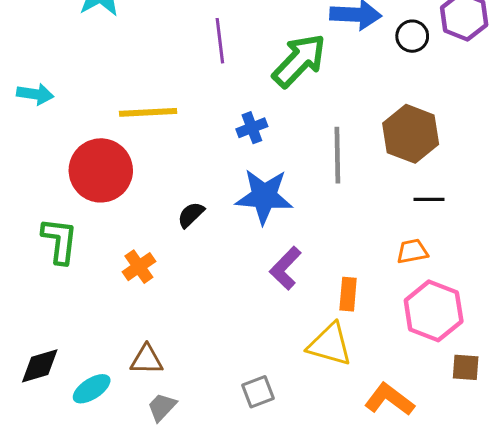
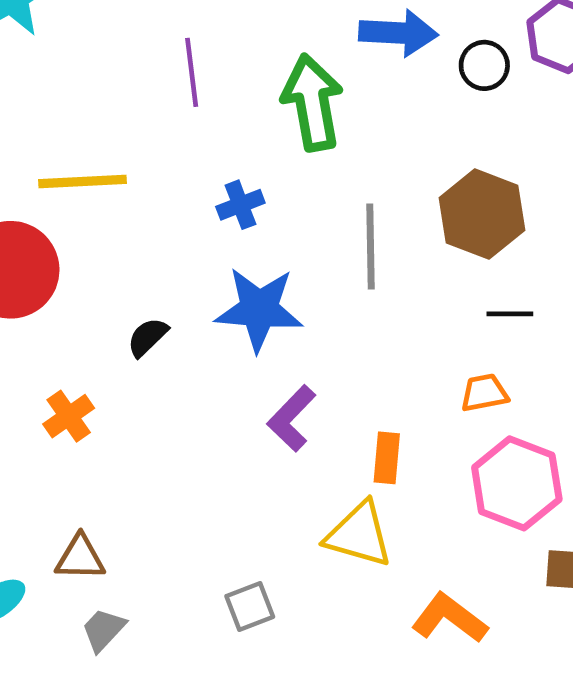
green arrow: (299, 61) -> (312, 103), turned -54

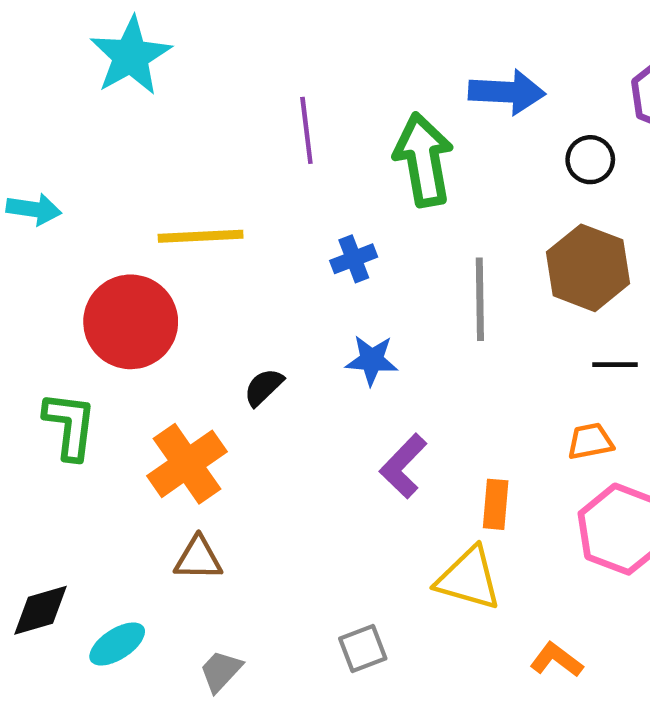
black circle: (484, 65) -> (590, 160), moved
blue star: (259, 309) -> (372, 360), size x0.6
orange cross: (69, 416) -> (187, 464), size x1.6
brown triangle: (80, 558) -> (198, 558), moved
orange L-shape: (449, 618) -> (556, 660), size x0.7

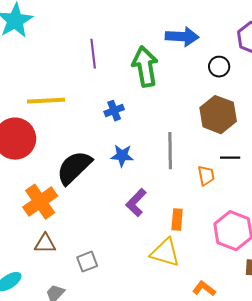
gray line: (480, 299) -> (170, 151), moved
black semicircle: (264, 387) -> (74, 168), size x2.0
orange trapezoid: (590, 441) -> (206, 176), moved, turned 90
gray square: (363, 649) -> (87, 262), moved

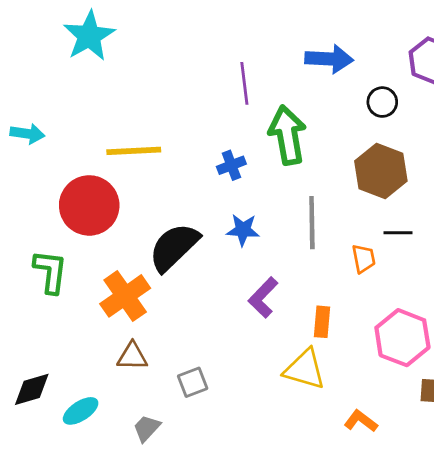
purple line: (93, 54) -> (244, 83), moved
green arrow: (145, 67) -> (287, 135), moved

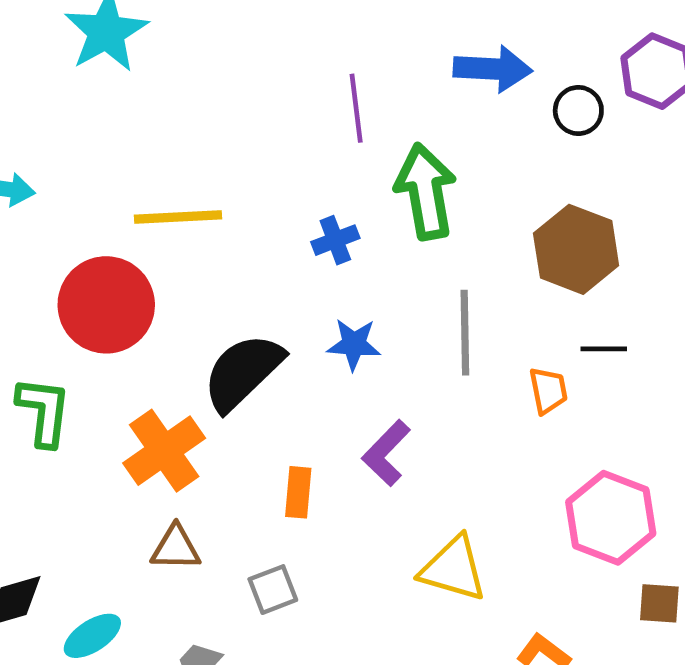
black circle: (382, 102) -> (578, 110), moved
orange rectangle: (322, 322) -> (298, 492), moved

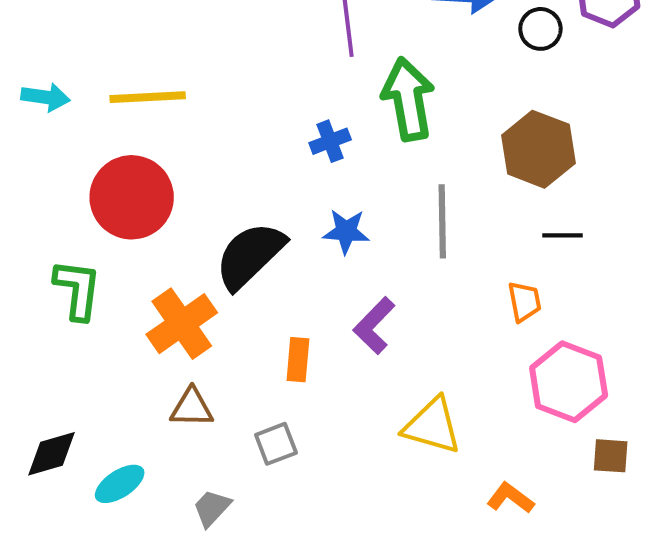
yellow line: (178, 217) -> (148, 97), moved
orange trapezoid: (548, 391) -> (524, 302), moved

